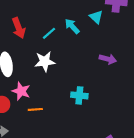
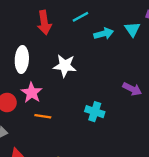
cyan arrow: (72, 26) -> (104, 34), turned 105
cyan line: (49, 33) -> (80, 17), moved
purple arrow: (108, 59) -> (132, 89), moved

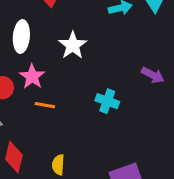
white star: (65, 66) -> (73, 45), turned 30

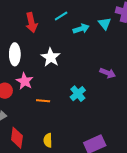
cyan cross: (107, 101) -> (78, 94), turned 35
orange line: (45, 105) -> (43, 101), moved

